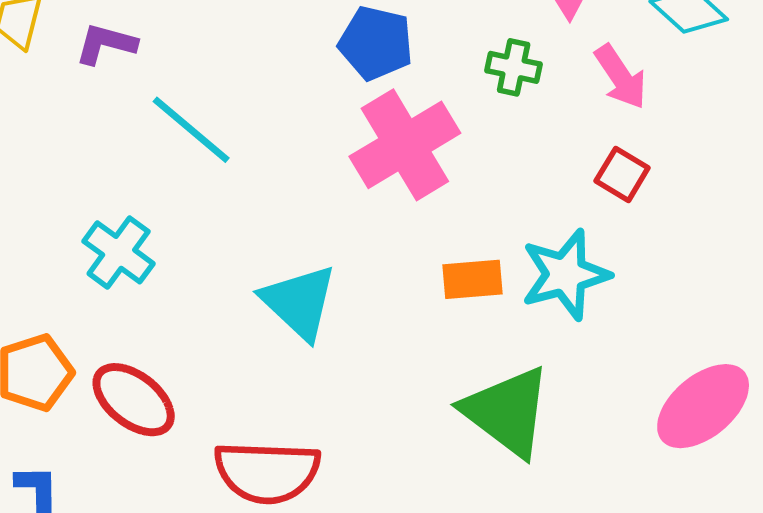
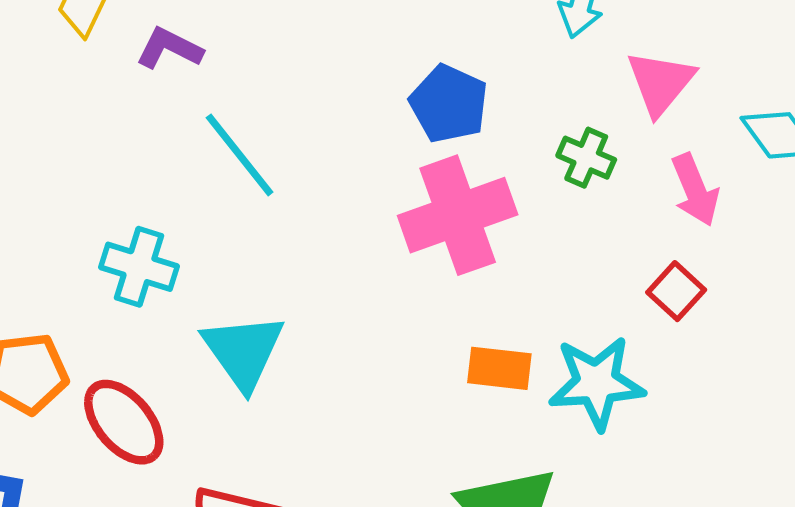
cyan cross: (119, 252) -> (139, 267), turned -30
cyan triangle: (299, 302) -> (243, 351), moved

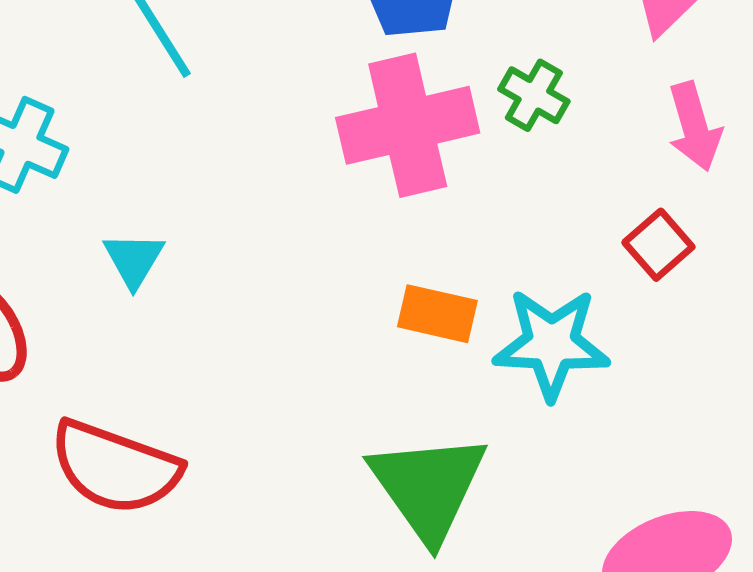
green cross: (586, 158) -> (534, 95), moved
cyan triangle: (243, 351) -> (134, 260), size x0.6

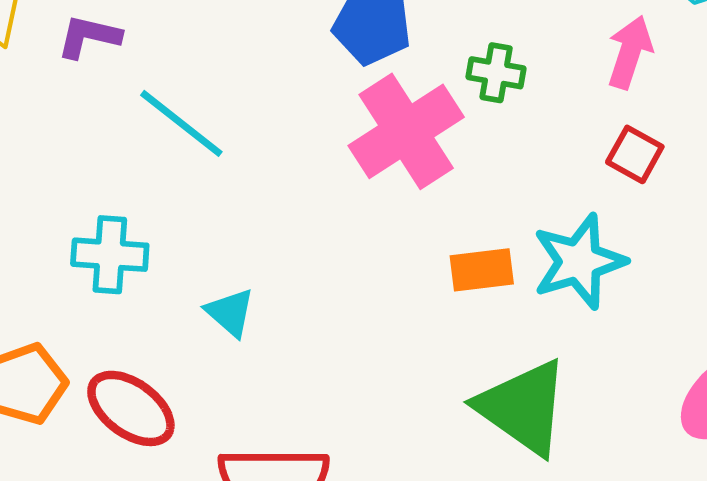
pink arrow: (694, 126) -> (630, 52), turned -126

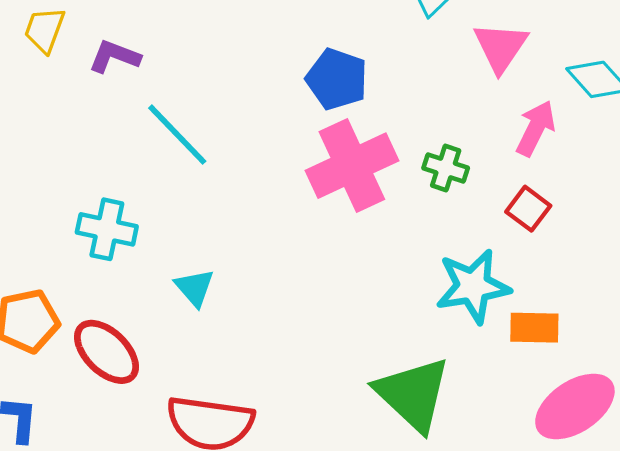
green cross: (496, 73) -> (446, 168), moved
orange rectangle: (482, 270) -> (534, 328), moved

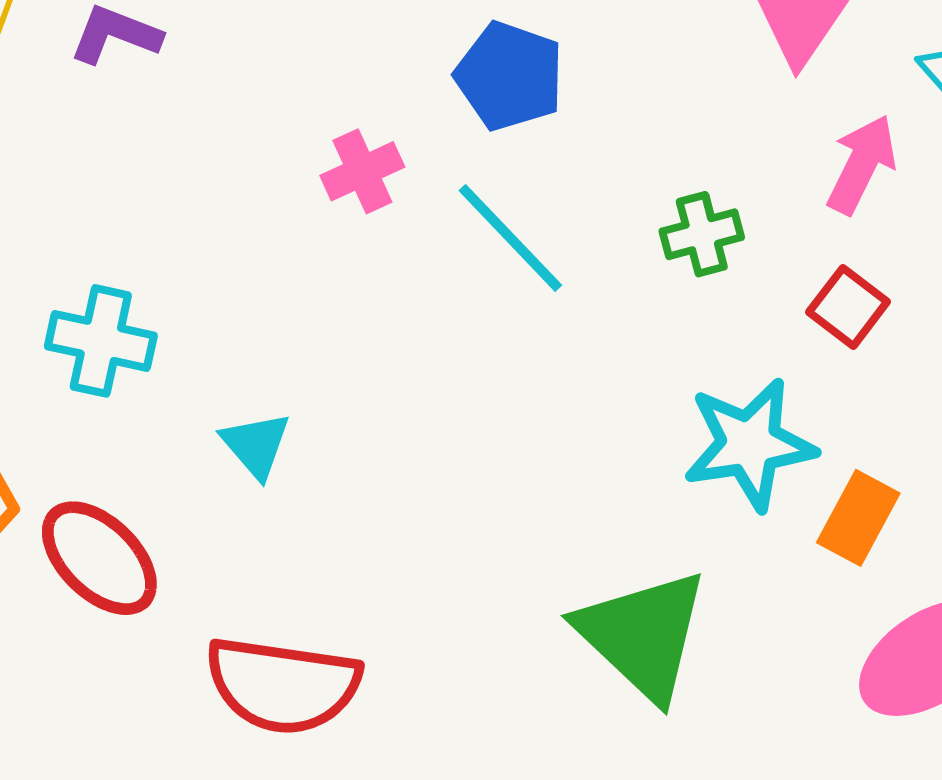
cyan line: (177, 135) -> (510, 238), moved
pink cross: (352, 166) -> (362, 171), moved, size x0.5
green cross: (446, 168) -> (702, 234), turned -33
orange rectangle: (534, 328) -> (858, 518), turned -63

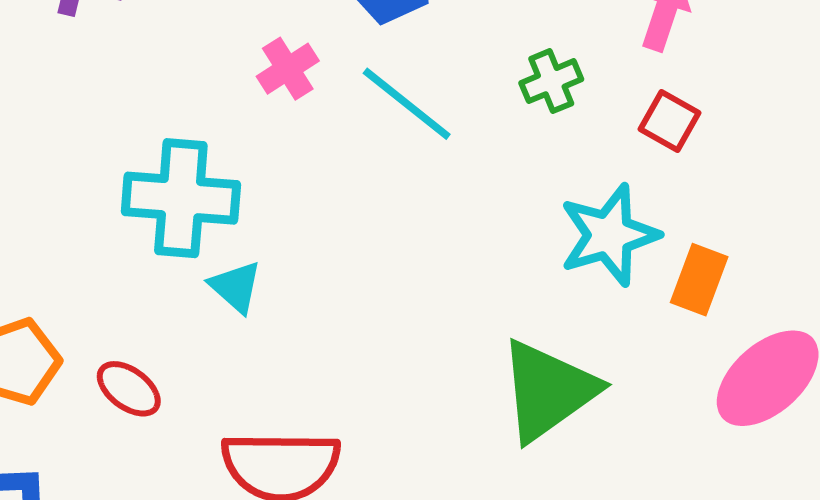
cyan cross: (101, 341) -> (181, 198), moved, size x1.4
red ellipse: (99, 558) -> (129, 389), size x0.7
green triangle: (643, 635) -> (548, 391), turned 49

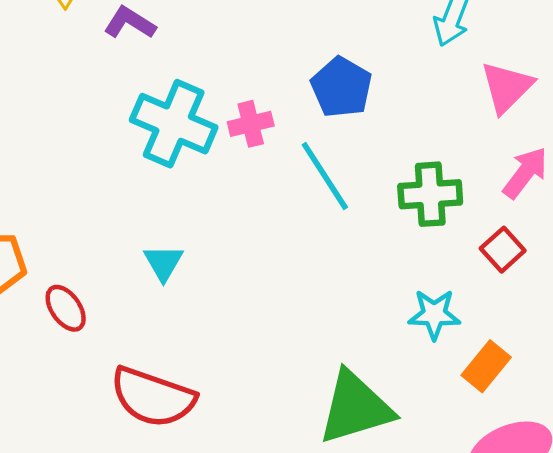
green cross: (551, 81) -> (430, 194), size x1.4
cyan cross: (181, 198) -> (174, 124), moved
cyan star: (609, 235) -> (434, 314), size x0.7

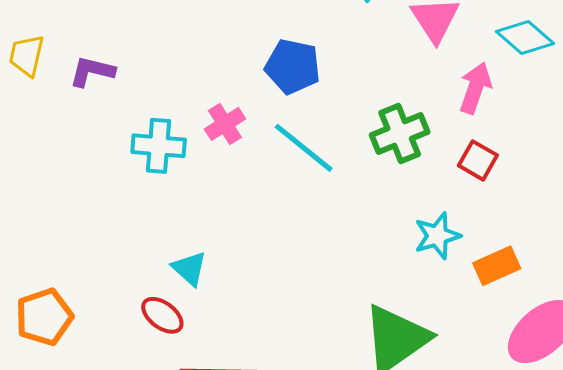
cyan cross: (174, 124) -> (159, 146), size x0.7
red ellipse: (66, 308) -> (162, 315), moved
orange rectangle: (486, 366) -> (497, 266), turned 45

